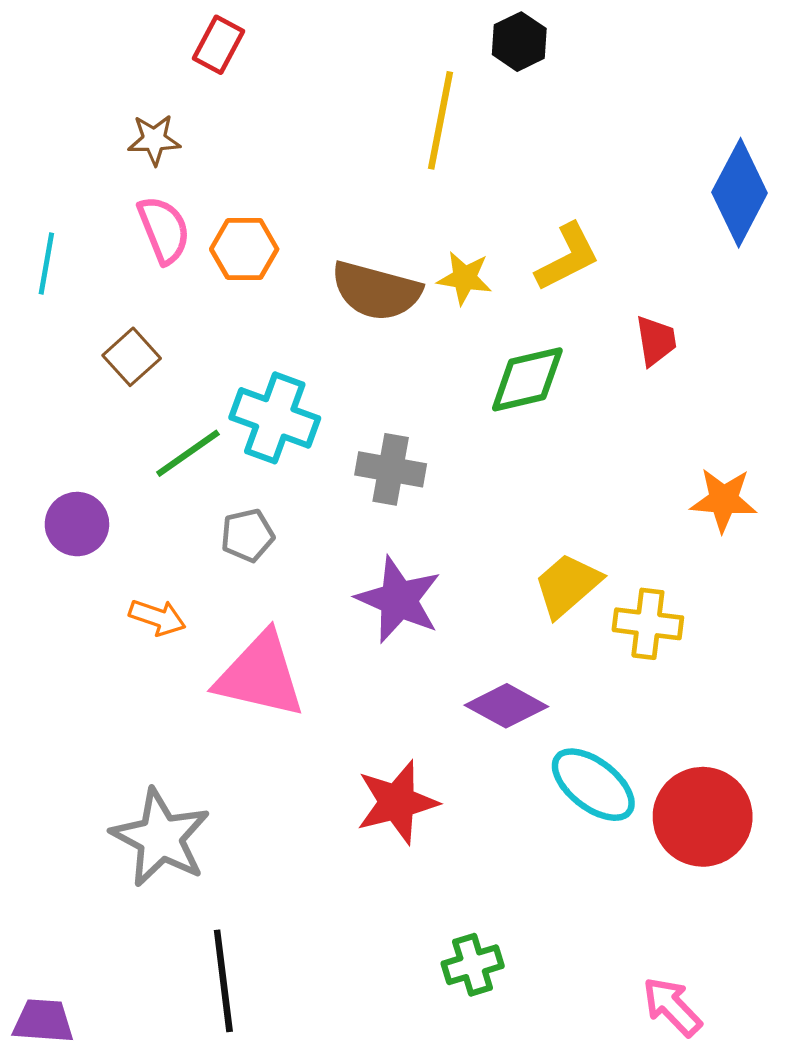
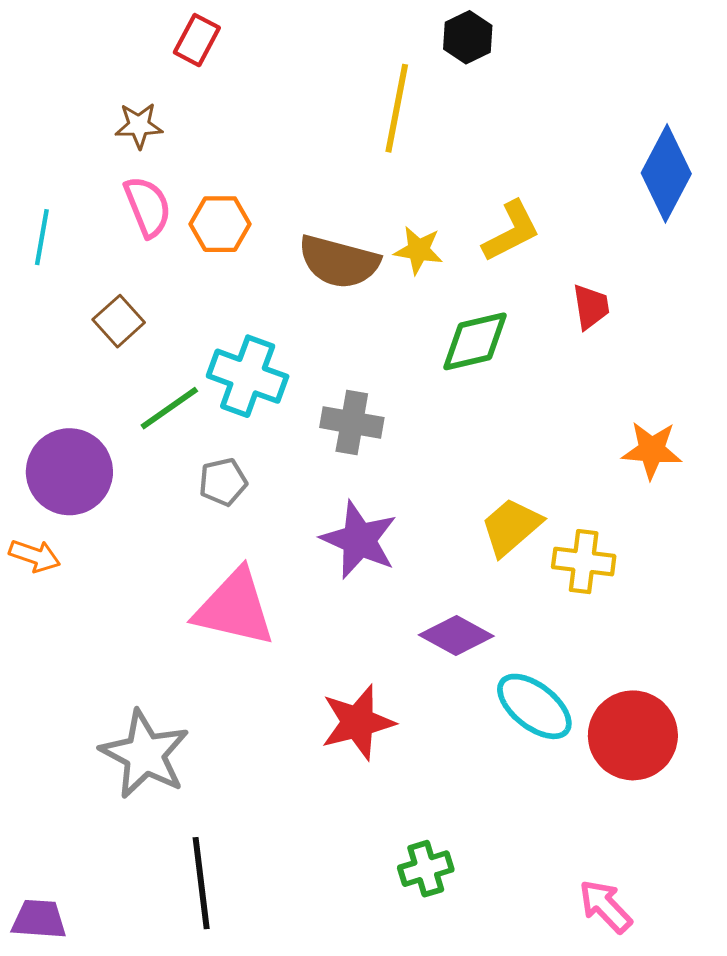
purple circle: (77, 524) -> (69, 472), size x1.5
orange arrow: (157, 617) -> (35, 556), moved

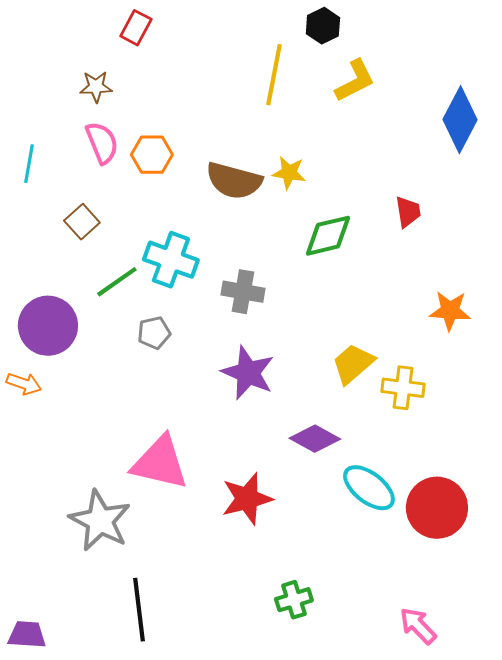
yellow L-shape: (511, 231) -> (355, 81), moved
pink triangle: (235, 608) -> (160, 463), moved

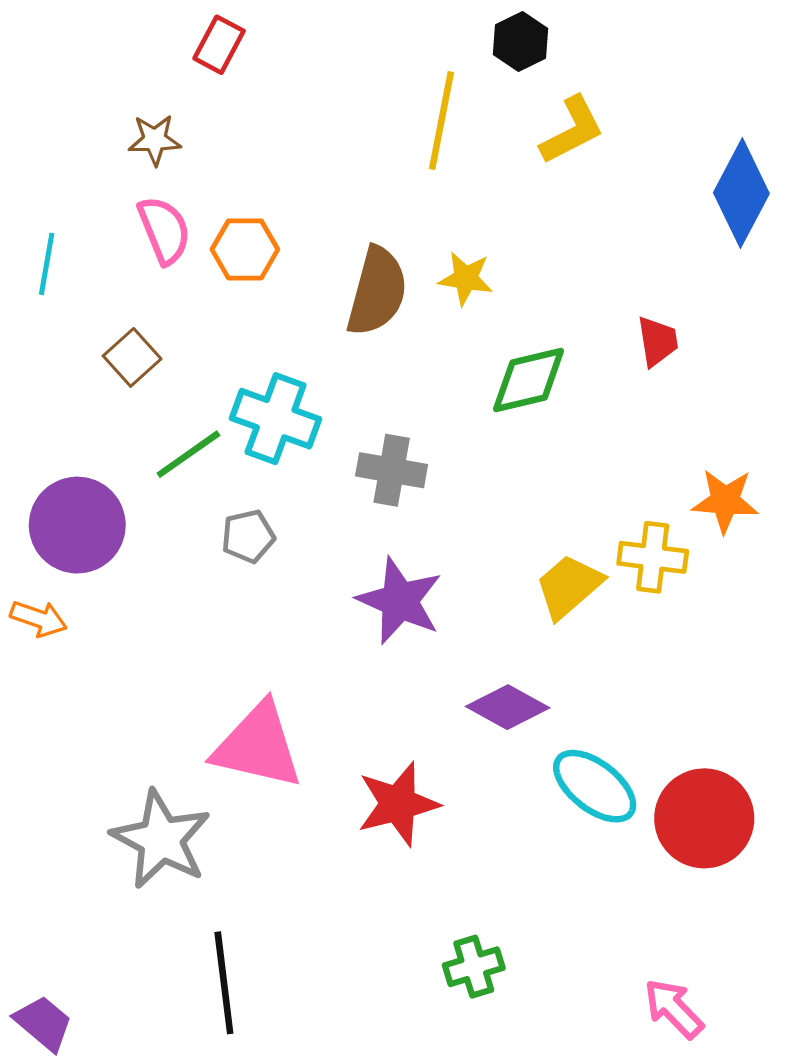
brown semicircle: (234, 181) -> (377, 291), turned -90
yellow cross: (403, 388) -> (653, 557), moved
purple trapezoid: (27, 635) -> (43, 1023), turned 36

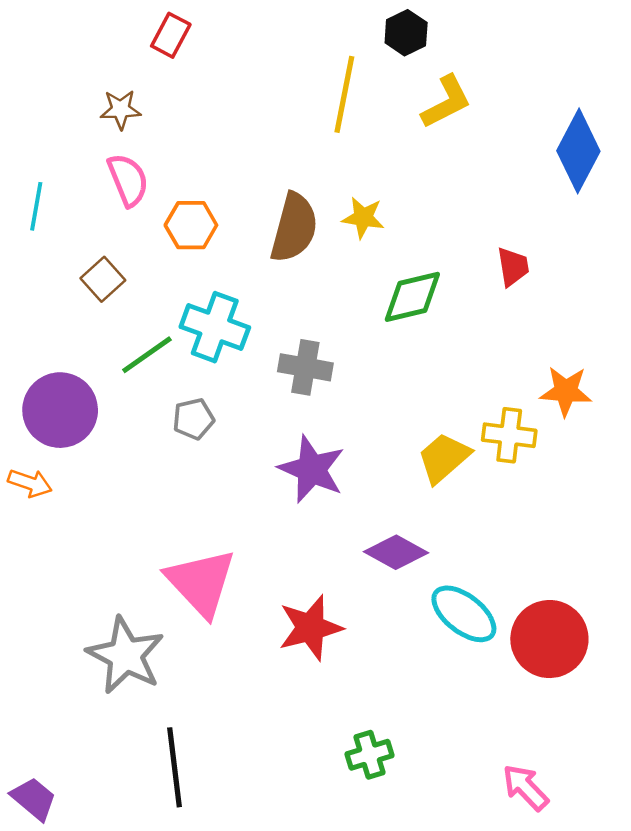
orange hexagon: (245, 249) -> (191, 225), moved
pink triangle: (258, 746) -> (201, 582), turned 34

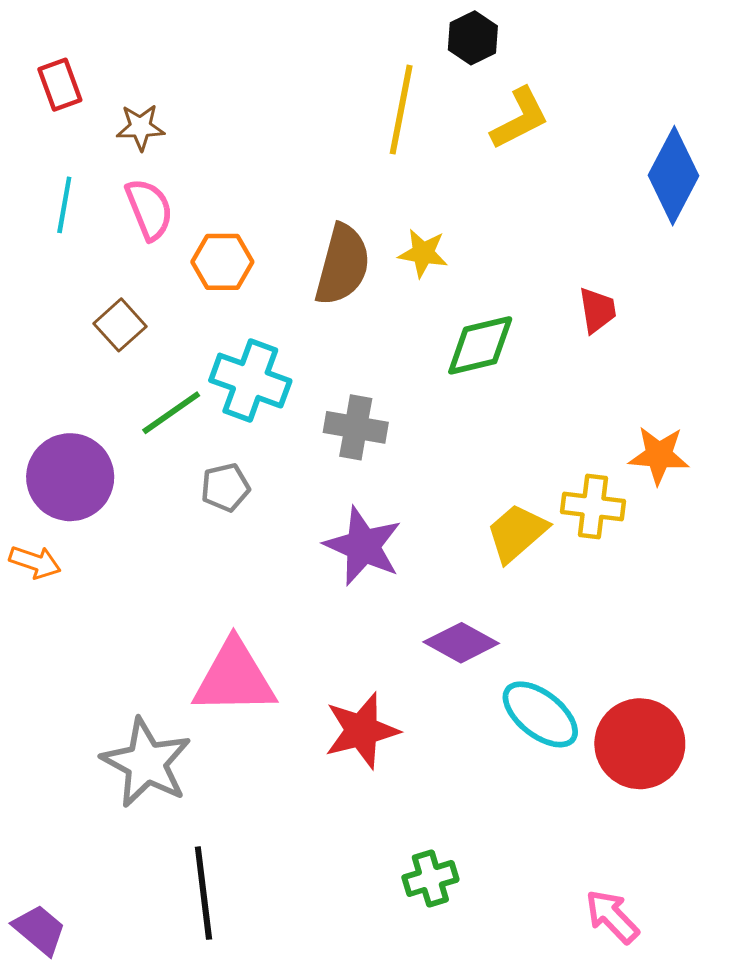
red rectangle: (171, 35) -> (60, 85), moved, turned -48
cyan line: (36, 206) -> (64, 205), moved
pink triangle: (201, 582) -> (234, 678), turned -48

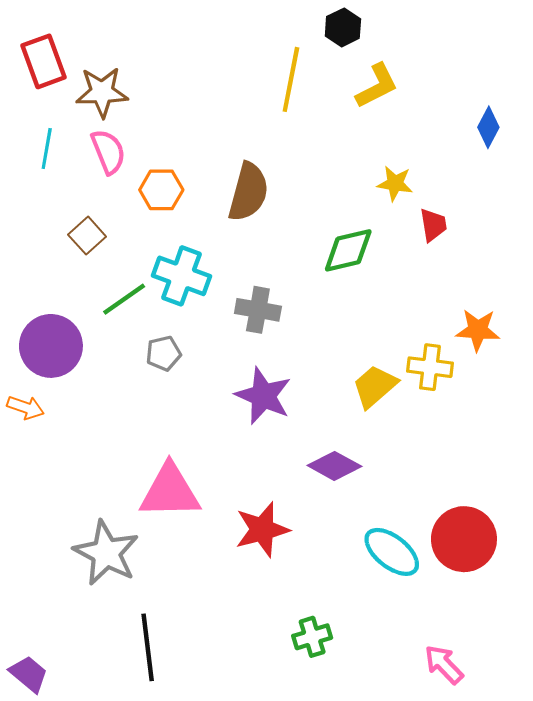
red rectangle: (60, 85) -> (44, 61), size x1.4
brown star: (140, 127) -> (102, 92), size x1.5
blue diamond: (674, 176) -> (488, 127), size x0.6
yellow star: (423, 253) -> (395, 183), moved
cyan ellipse: (540, 714) -> (392, 552), moved

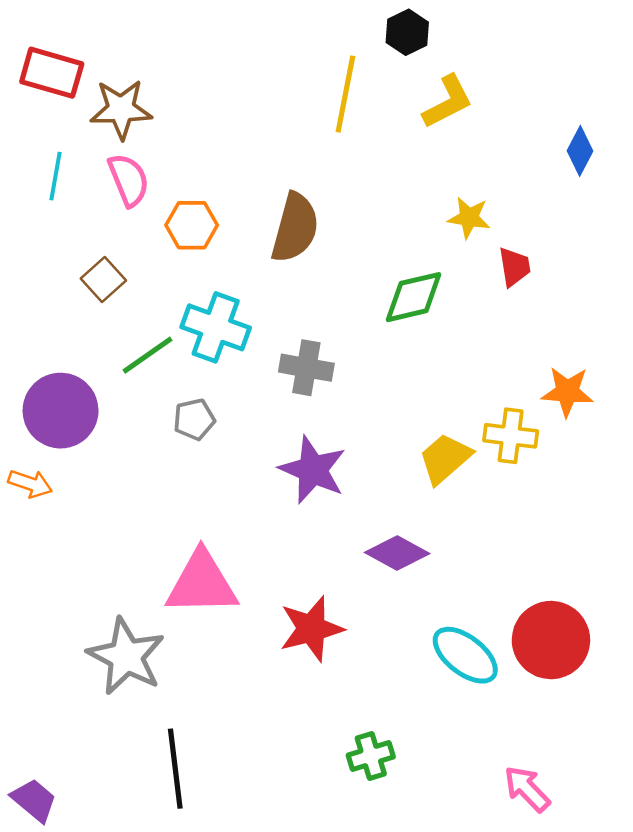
red rectangle: (44, 61) -> (52, 73), turned -54

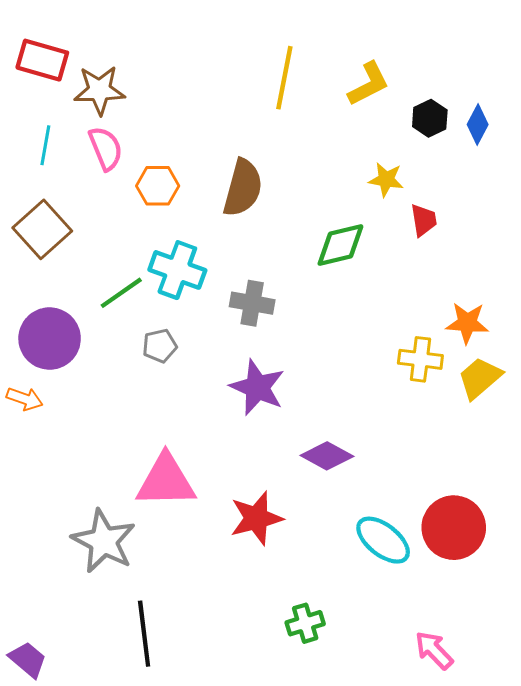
black hexagon: (407, 32) -> (430, 118), moved
brown square: (103, 279) -> (42, 229), moved, size x1.6
yellow trapezoid: (445, 458) -> (480, 378), moved

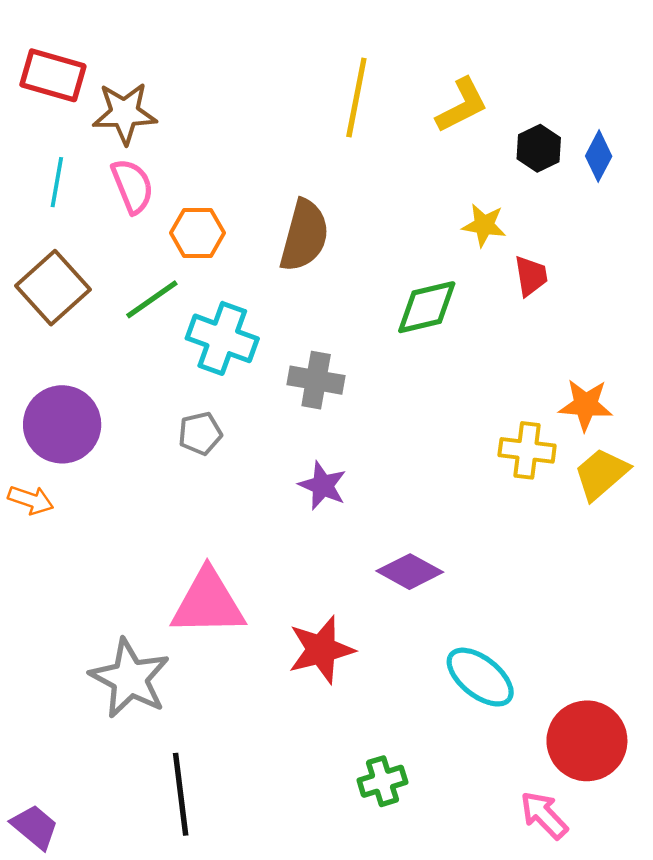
green line: (121, 293) -> (152, 299), moved
purple star: (257, 387) -> (323, 486), size x0.7
red circle: (454, 528) -> (587, 741), moved

